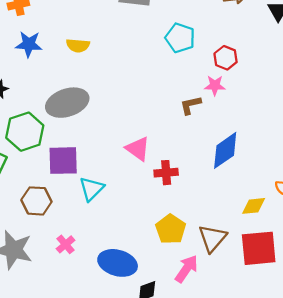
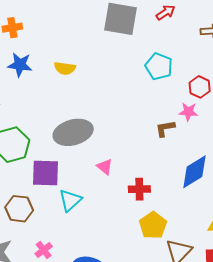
gray ellipse: (67, 103) -> (73, 132), moved
pink triangle: (138, 149) -> (105, 167), moved, size x0.7
yellow pentagon: (171, 229) -> (153, 225), moved

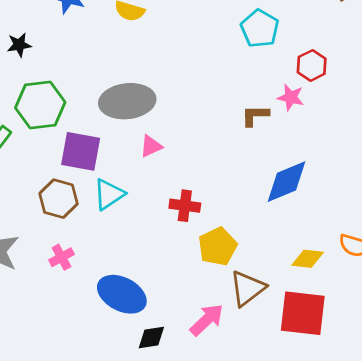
pink triangle: (105, 167) -> (151, 146), moved, turned 48
red cross: (139, 189) -> (185, 206), moved
brown hexagon: (19, 209) -> (59, 199), moved

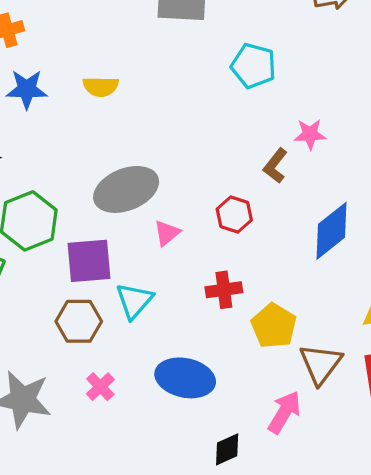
red hexagon: (312, 65) -> (234, 215), moved
brown L-shape: (255, 115) -> (275, 166), turned -36
blue ellipse: (122, 294) -> (185, 378), moved

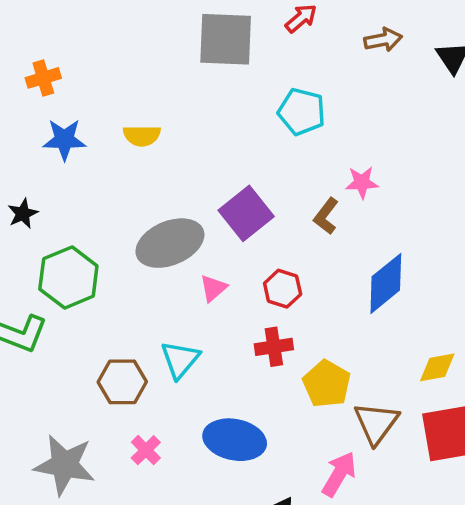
red hexagon: (234, 215) -> (283, 289), moved
purple square: (89, 261) -> (246, 213), moved, turned -33

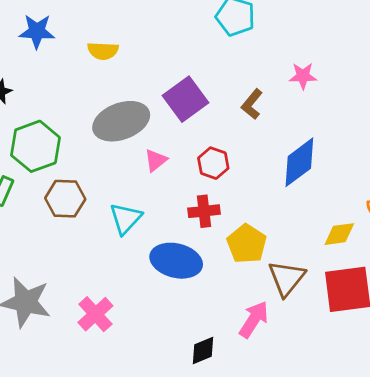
yellow semicircle: (142, 136) -> (103, 51), moved
pink star: (362, 182) -> (303, 76), moved
brown hexagon: (122, 382) -> (65, 199), moved
blue ellipse: (235, 440) -> (176, 261), moved
pink cross: (146, 450) -> (95, 314), moved, size x1.4

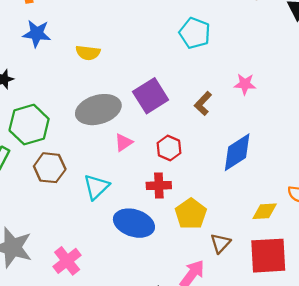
brown triangle: (287, 278) -> (220, 243), size x0.7

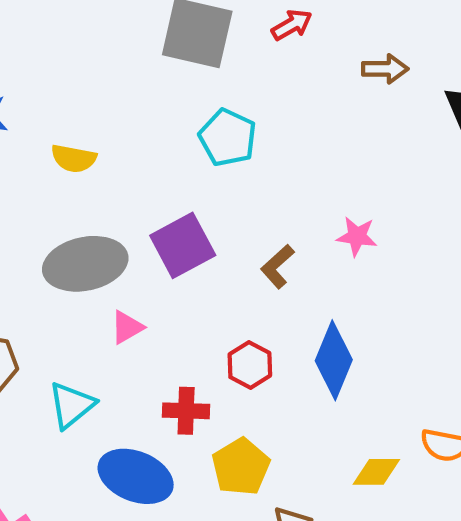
cyan pentagon: (195, 33) -> (228, 138), moved
red hexagon: (169, 148) -> (250, 365), moved
blue diamond: (237, 152) -> (334, 360), turned -39

